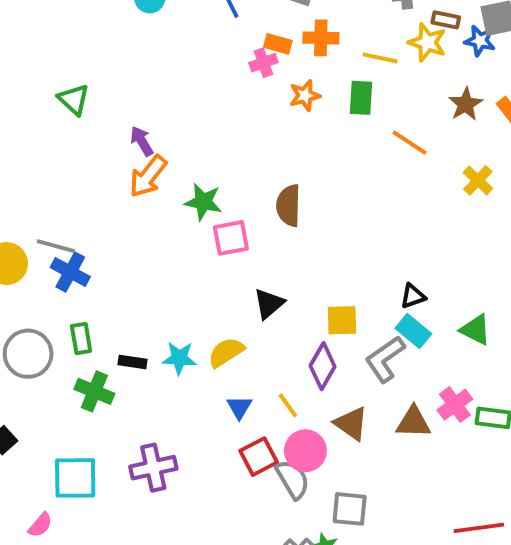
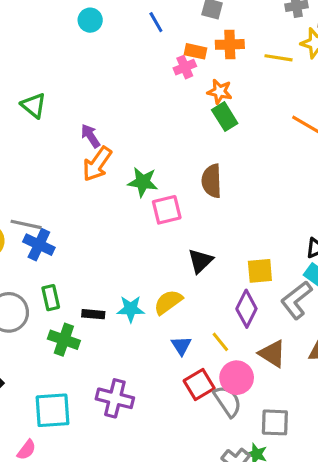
orange star: (305, 95) -> (220, 92), turned 30
green rectangle: (361, 98) -> (225, 117), moved, turned -32
purple cross: (153, 468) -> (115, 398), turned 30

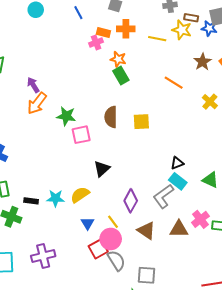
yellow square: (260, 271) -> (141, 122), moved
pink circle: (237, 378) -> (111, 239), moved
purple cross: (115, 398) -> (43, 256), turned -30

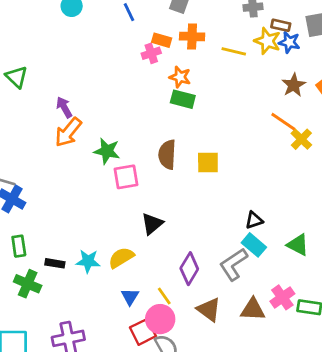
blue star: (209, 28) -> (289, 42), moved
green rectangle: (121, 75) -> (183, 99), turned -48
orange line: (174, 83) -> (283, 122), moved

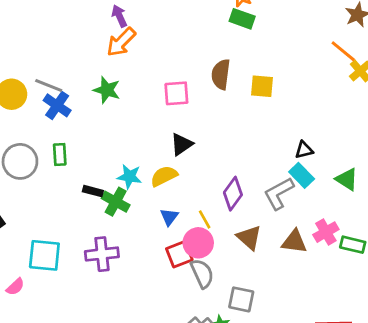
green star: (107, 151) -> (107, 90), moved
black triangle: (152, 224) -> (182, 144), moved
black rectangle: (55, 263) -> (93, 191), moved
green cross: (28, 284) -> (116, 202), moved

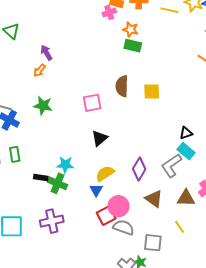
orange arrow: (121, 42) -> (40, 70), moved, size x0.6
yellow semicircle: (164, 176) -> (105, 173), moved
yellow line: (205, 219) -> (180, 227), moved
gray semicircle: (202, 273) -> (124, 227), turned -40

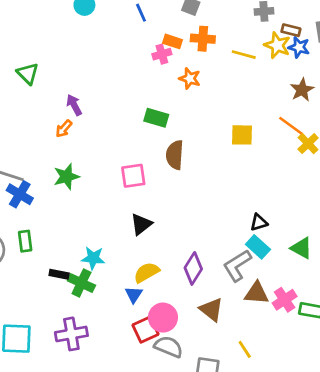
green rectangle: (133, 46) -> (156, 118), moved
yellow square: (152, 91) -> (242, 135), moved
green star: (43, 106) -> (66, 177), turned -30
brown triangle: (186, 198) -> (257, 293), moved

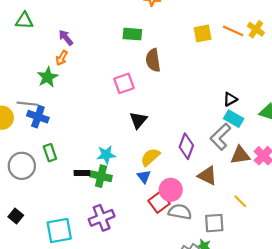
green triangle: (28, 74) -> (24, 21), turned -30
orange line: (291, 126) -> (233, 31), moved
green star: (66, 177) -> (47, 77), moved

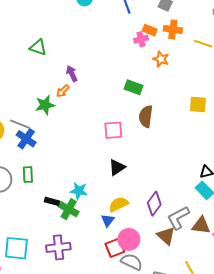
gray L-shape: (220, 137) -> (178, 218), moved

